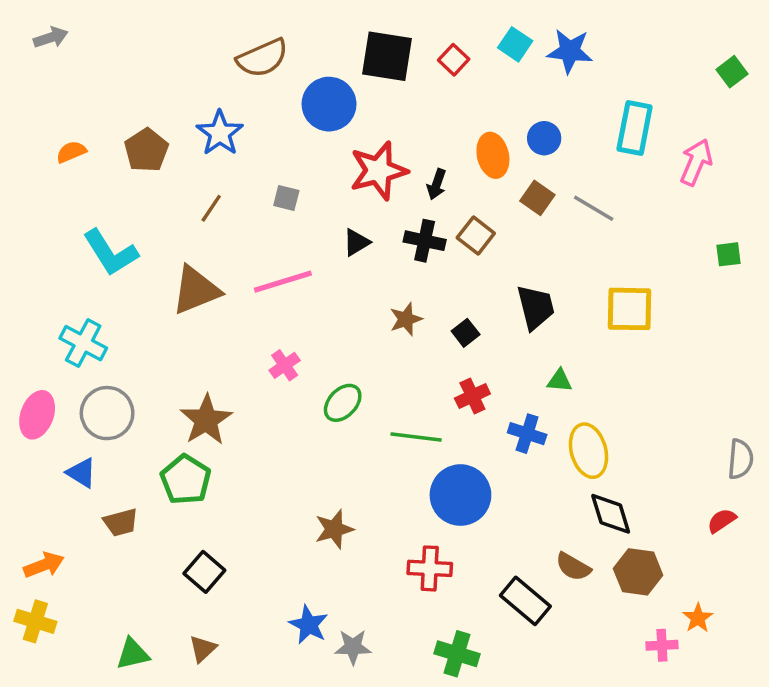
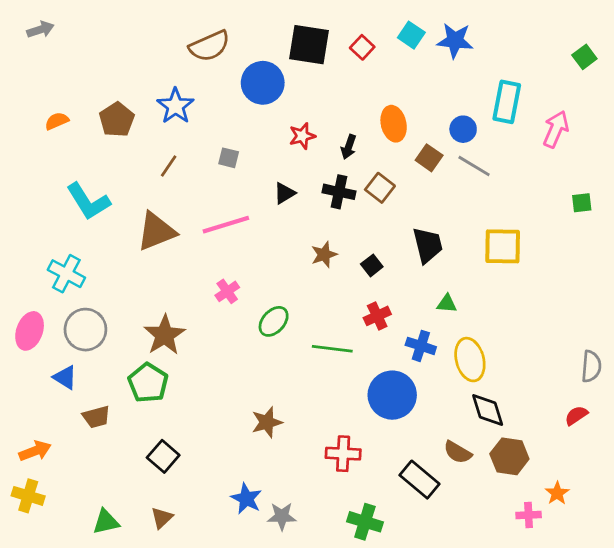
blue circle: (544, 138) -> (463, 129), moved
red star: (379, 171) -> (302, 136), size x0.6
blue circle: (460, 495) -> (392, 395), moved

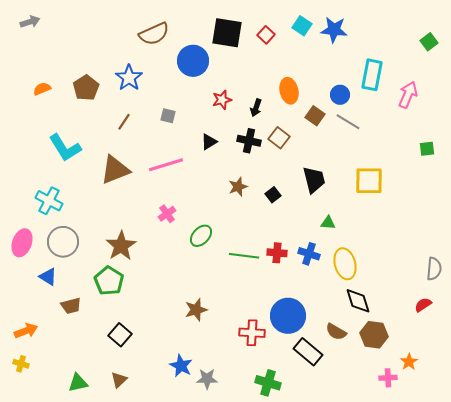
red cross: (377, 316) -> (277, 253), moved, turned 30
blue circle: (392, 395) -> (288, 316), moved
yellow cross: (28, 496) -> (21, 364), size x0.7

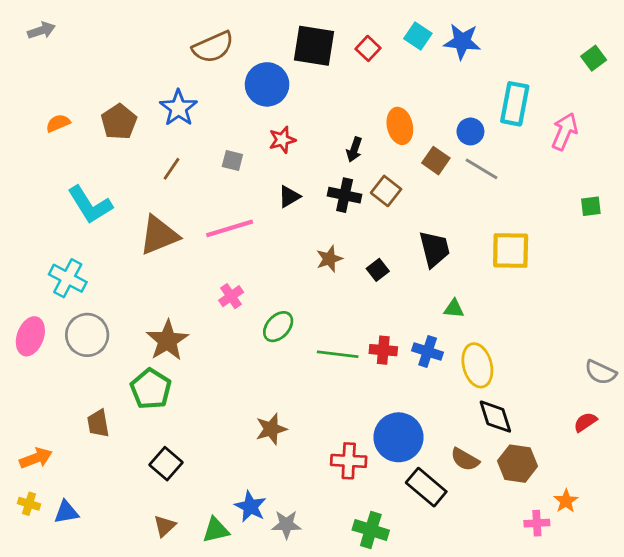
red star: (222, 100) -> (282, 140), moved
gray semicircle: (434, 269) -> (601, 372), turned 110
blue triangle: (48, 277) -> (66, 512), moved, turned -42
brown trapezoid: (71, 306) -> (98, 423), turned 95
green triangle: (78, 383) -> (216, 530), moved

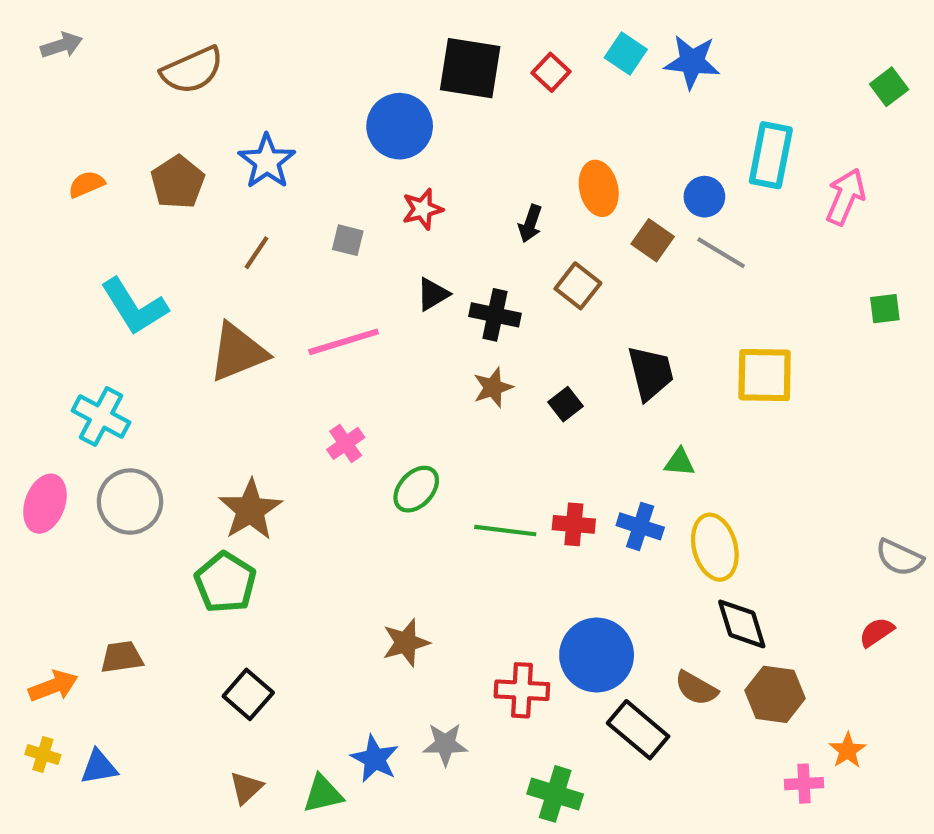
brown semicircle: (213, 47) -> (192, 70), moved
black cross: (345, 195) -> (495, 315), moved
brown trapezoid: (98, 423) -> (122, 657), moved, turned 92
gray star: (286, 525) -> (445, 744), moved

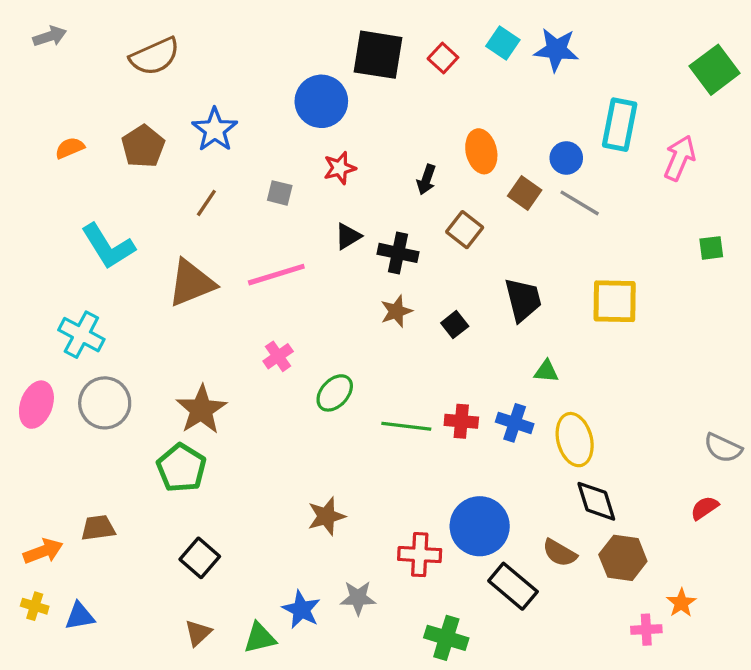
green square: (889, 87) -> (715, 70), size x1.6

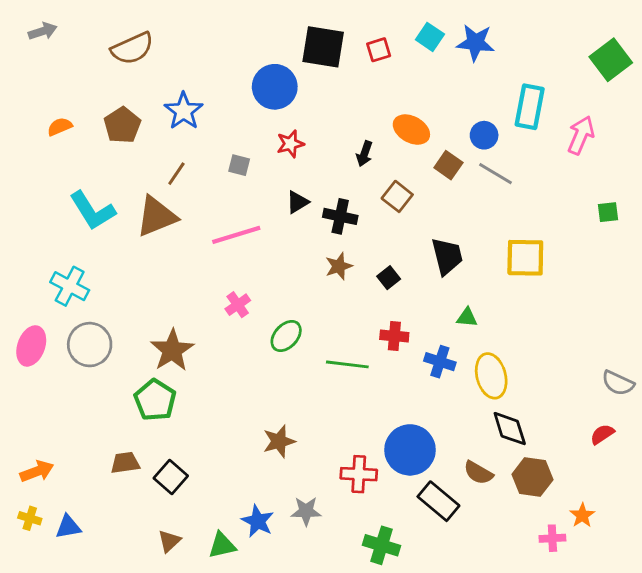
red square: (443, 58) -> (379, 50), turned 30
orange ellipse: (481, 151) -> (411, 130), turned -48
brown triangle: (191, 283) -> (157, 216), moved
red cross: (461, 421) -> (394, 336), moved
brown trapezoid: (98, 528) -> (125, 463), moved

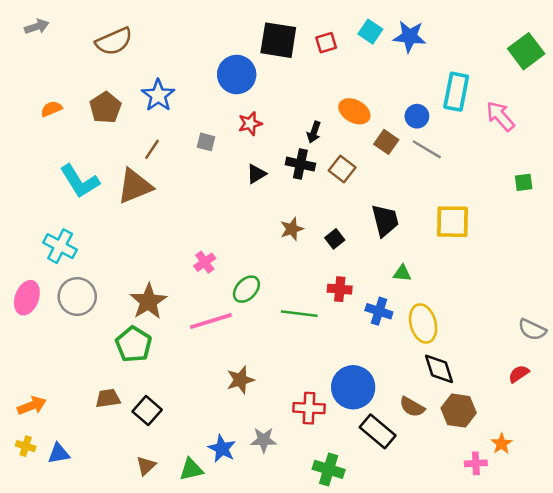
pink arrow: (581, 135) -> (500, 116), turned -64
black cross: (340, 216) -> (300, 164), moved
pink line: (236, 235) -> (211, 321), moved

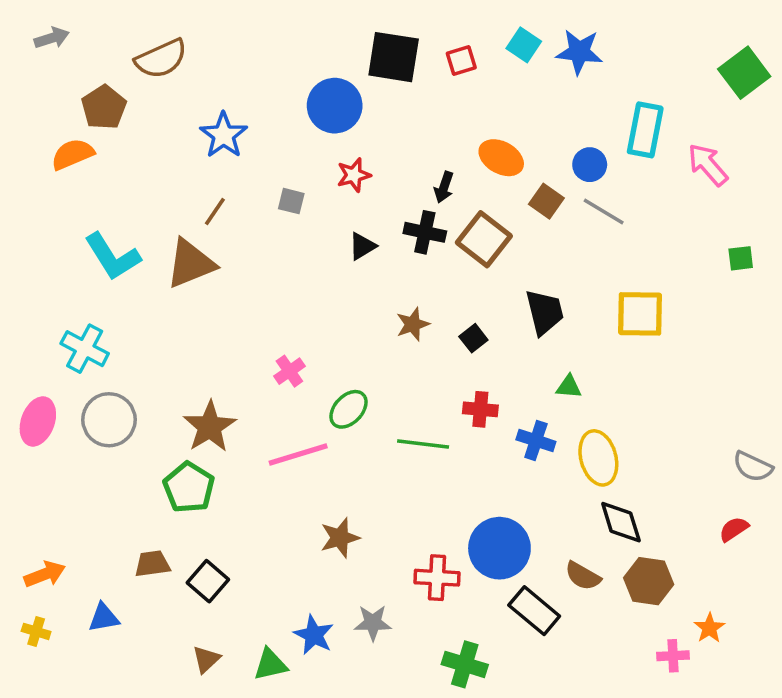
brown pentagon: (105, 108) -> (104, 107), moved
orange semicircle: (51, 109) -> (73, 154), size x1.4
brown square: (342, 169) -> (484, 239), size x1.4
blue triangle: (59, 453) -> (104, 618), moved

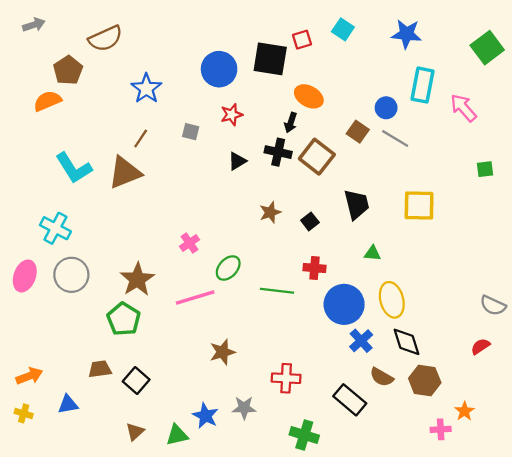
blue star: (579, 52) -> (407, 34), moved
black square: (394, 57) -> (270, 59), moved
orange ellipse: (501, 158) -> (309, 96), moved
blue cross: (536, 441) -> (361, 341), moved, turned 30
blue circle: (499, 548) -> (344, 304), moved

